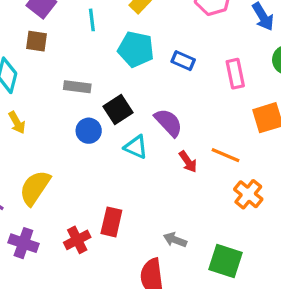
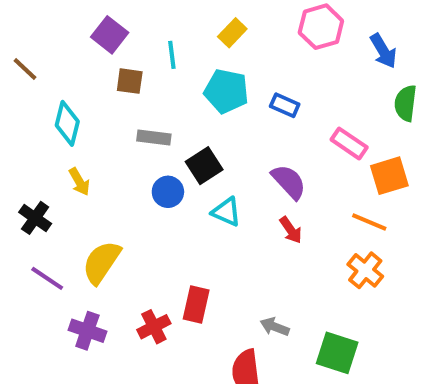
brown square: (36, 41) -> (130, 81), moved
pink rectangle: (235, 74) -> (349, 143), moved, turned -44
purple semicircle: (168, 123) -> (289, 182), moved
orange line: (225, 155) -> (369, 222), moved

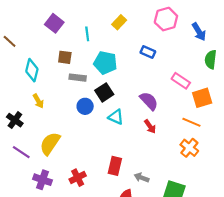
brown square: (130, 81) -> (65, 57), moved
cyan pentagon: (226, 91) -> (105, 63), moved
blue rectangle: (285, 105) -> (148, 52), moved
red rectangle: (196, 305) -> (115, 166), moved

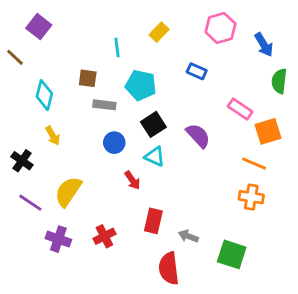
purple square: (54, 23) -> (39, 27), moved
black square: (104, 92) -> (153, 124), moved
red arrow: (150, 127) -> (132, 180), moved
orange cross: (189, 148) -> (251, 197), turned -30

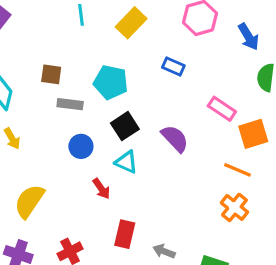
yellow rectangle: (159, 32) -> (131, 23), size x1.4
cyan line: (117, 48) -> (81, 15), moved
orange cross: (251, 197) -> (234, 207), turned 30

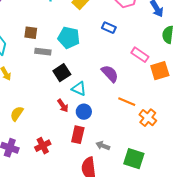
black square: (125, 126) -> (62, 73), moved
blue circle: (81, 146) -> (84, 112), moved
orange line: (238, 170) -> (127, 102), moved
yellow semicircle: (29, 201) -> (17, 114), size x0.7

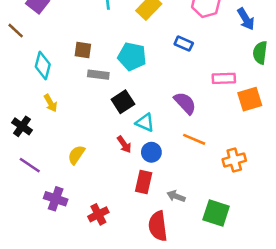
pink rectangle: (140, 55) -> (224, 78), turned -36
orange line: (127, 102) -> (194, 139), moved
yellow semicircle: (17, 114) -> (76, 155), moved
orange cross: (148, 118) -> (234, 160), turned 36
red cross: (43, 146) -> (98, 214), moved

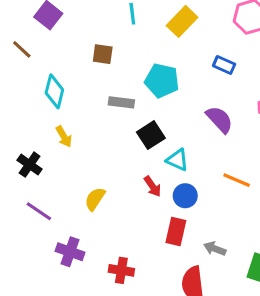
brown square: (83, 50) -> (103, 54), moved
purple semicircle: (185, 103) -> (219, 119), moved
red cross: (98, 214) -> (121, 270), turned 36

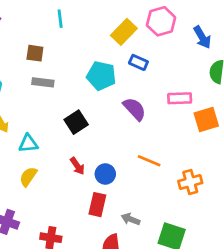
yellow rectangle: (182, 21) -> (124, 32), moved
cyan pentagon: (162, 81) -> (101, 76), moved
gray rectangle: (121, 102) -> (43, 82), moved
cyan triangle: (177, 160) -> (28, 143), moved, turned -30

